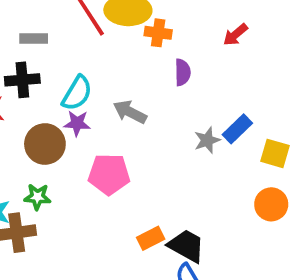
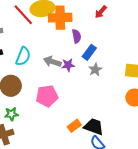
orange cross: (158, 33) -> (60, 18), size x1.6
purple star: (77, 123) -> (68, 65), moved
blue rectangle: (237, 129) -> (89, 52), moved

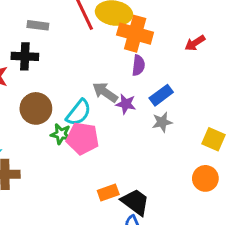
purple semicircle: (76, 36) -> (138, 65), moved
cyan semicircle: (23, 56) -> (79, 113), moved
green star: (11, 114) -> (61, 134), moved

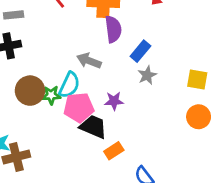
purple semicircle: (138, 65) -> (113, 29), size x1.4
purple star: (126, 104) -> (114, 101), moved
green star: (61, 134) -> (51, 95), moved
black trapezoid: (135, 202) -> (93, 127), moved

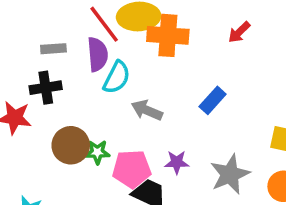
purple semicircle: (113, 29) -> (98, 54), moved
gray star: (147, 75) -> (230, 174), moved, size x1.6
cyan semicircle: (69, 85) -> (117, 77), moved

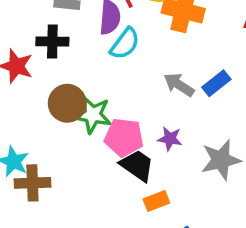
gray arrow: (147, 110) -> (179, 85), moved
green star: (97, 152) -> (93, 115), size x1.5

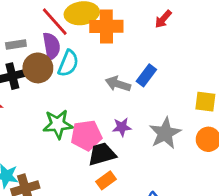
brown circle: (67, 103) -> (38, 68), moved
black trapezoid: (137, 165) -> (102, 154), turned -36
orange rectangle: (156, 201) -> (106, 180), moved

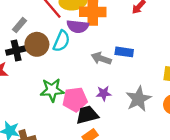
gray rectangle: (16, 44) -> (20, 25), turned -42
purple semicircle: (51, 46) -> (78, 26), moved, turned 105
blue rectangle: (146, 75) -> (124, 52), turned 60

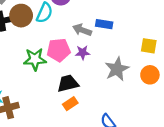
purple star: (104, 93) -> (83, 53), moved
pink pentagon: (75, 99) -> (59, 50), moved

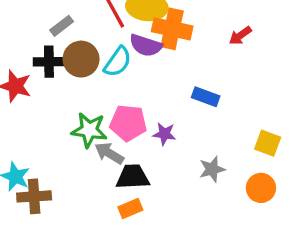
gray arrow: (82, 30) -> (109, 153), moved
gray star: (117, 69) -> (212, 169), size x0.7

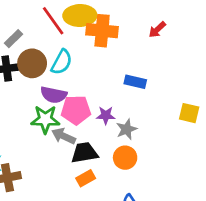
purple semicircle: (146, 45) -> (54, 95), moved
gray star: (212, 169) -> (127, 129), moved
orange circle: (261, 188) -> (125, 158), moved

